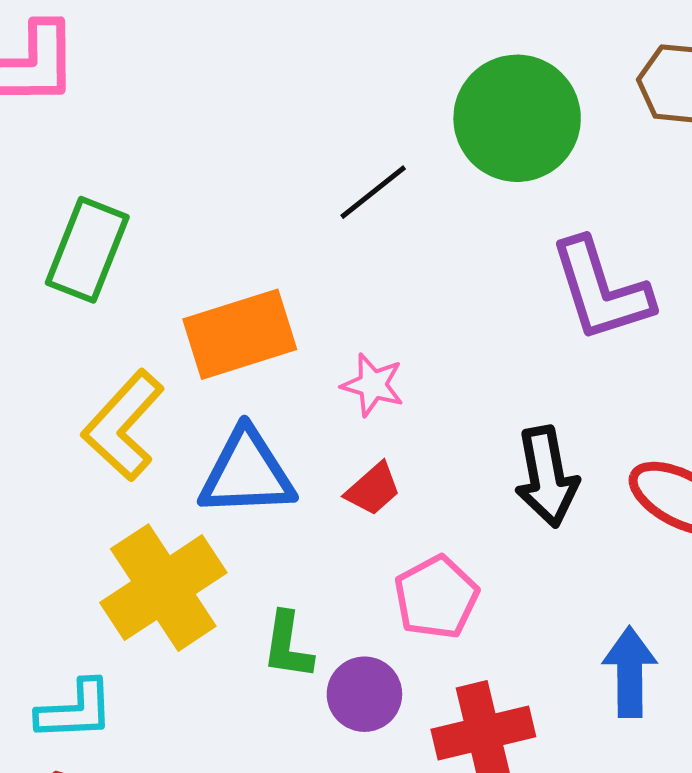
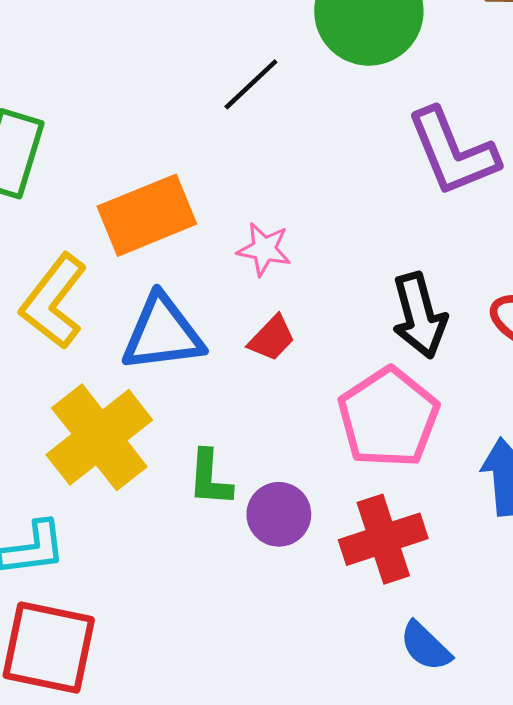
pink pentagon: (436, 597) -> (388, 418), moved, size x1.4

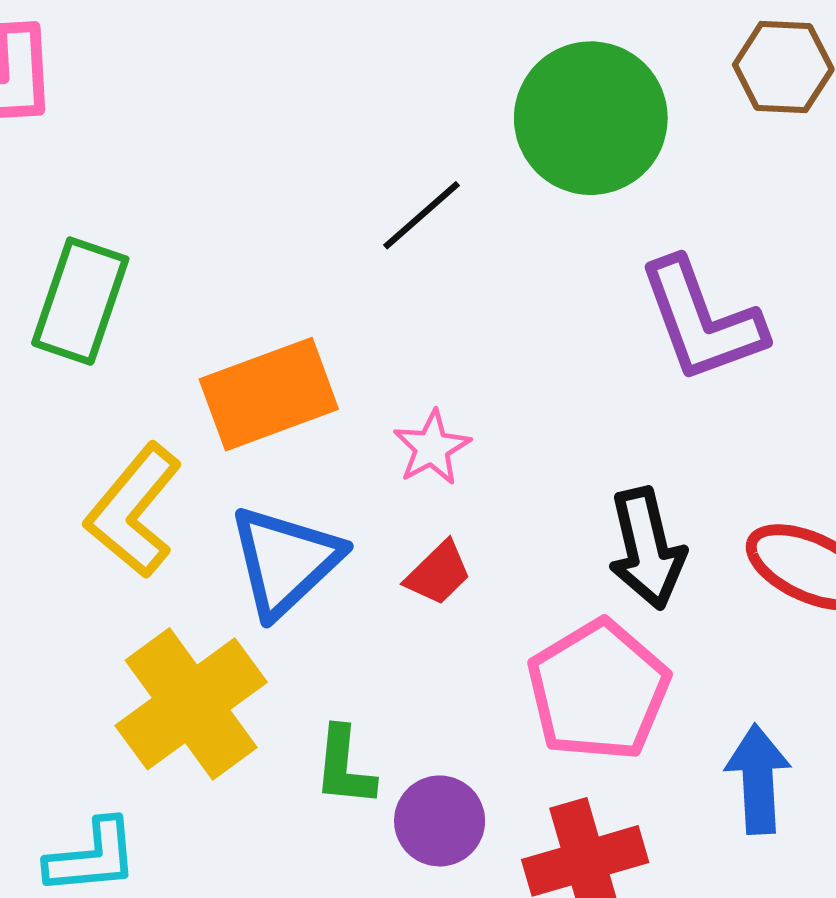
pink star: (264, 249) -> (432, 448), turned 30
blue triangle: (163, 333) -> (285, 561), turned -38

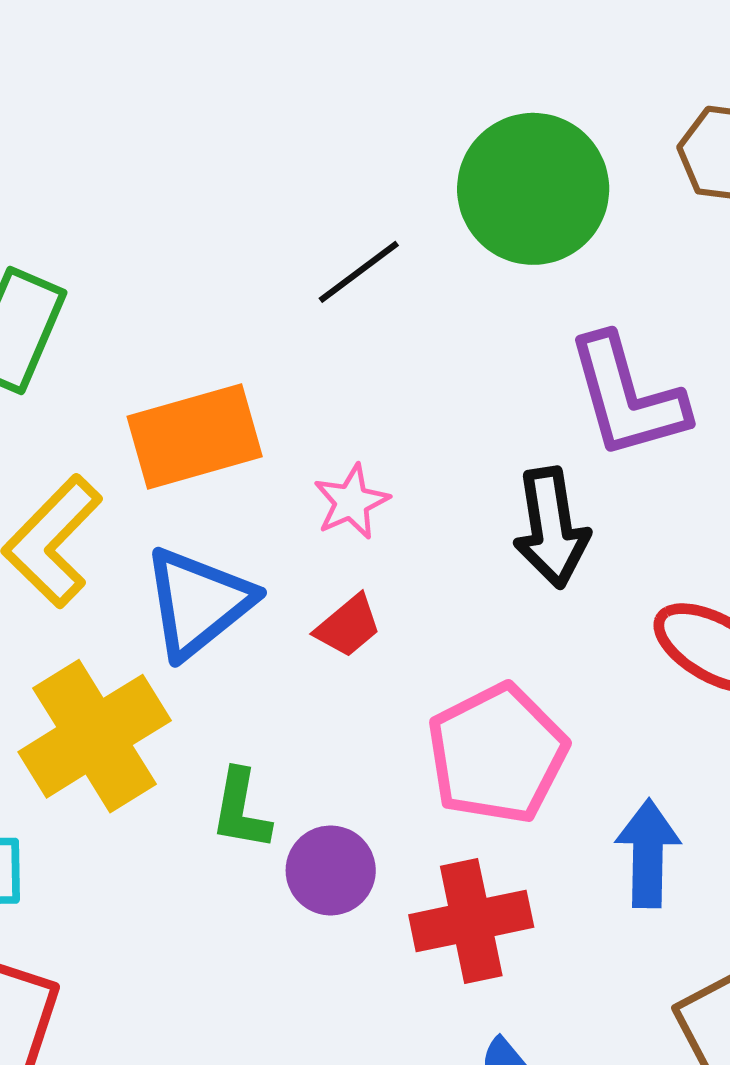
black arrow: (647, 548) -> (551, 528), moved

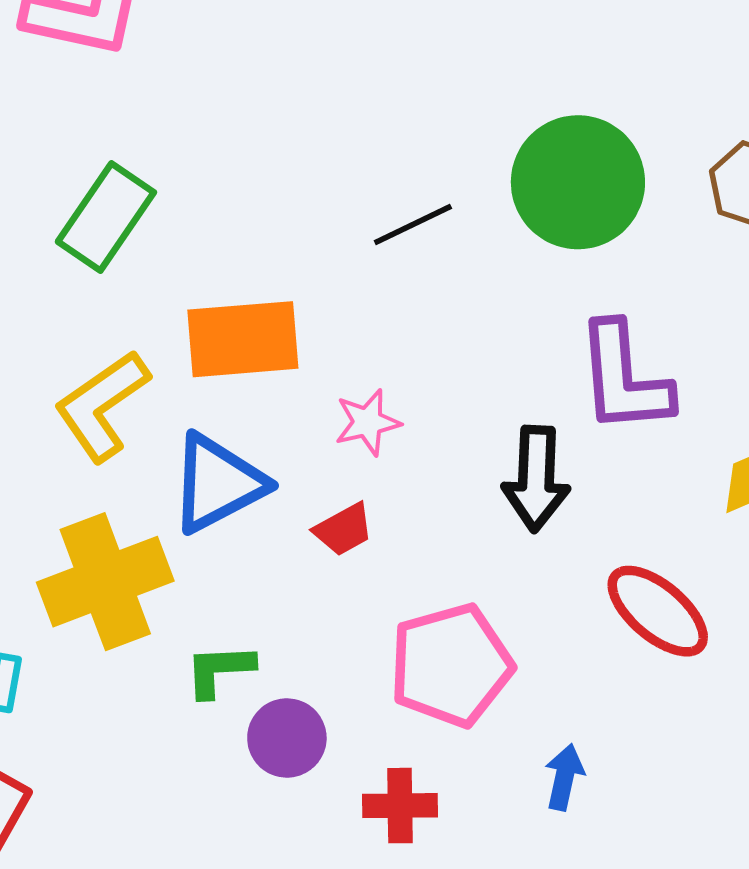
green L-shape: (241, 810) -> (219, 670), turned 66
blue arrow: (648, 853) -> (564, 777), size x0.7
red cross: (471, 921) -> (400, 806), size x0.7

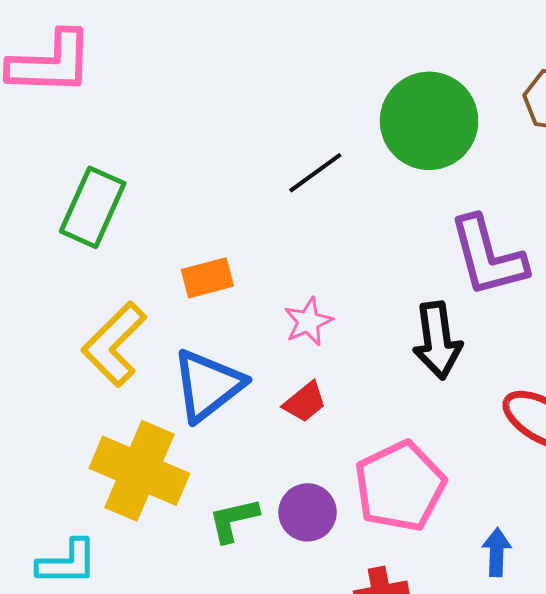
orange rectangle: (243, 339) -> (207, 278), size x0.6
yellow cross: (105, 582) -> (139, 471), turned -36
purple circle: (287, 738) -> (308, 512), moved

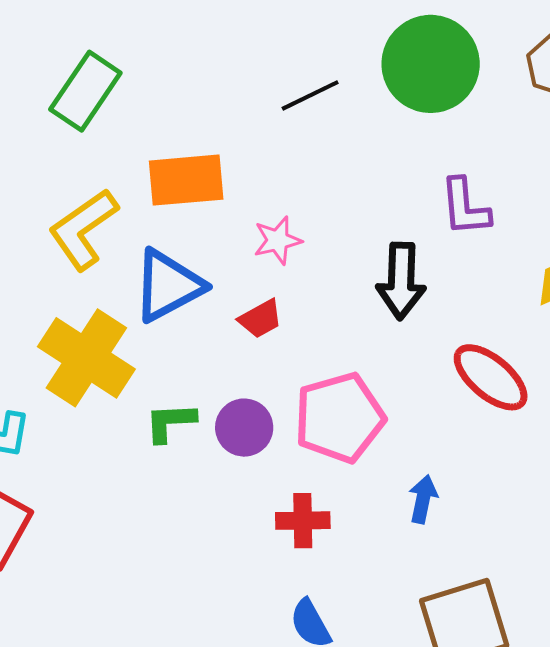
purple L-shape: (488, 256) -> (465, 207), size x0.7
orange rectangle: (207, 278) -> (186, 180), size x1.5

